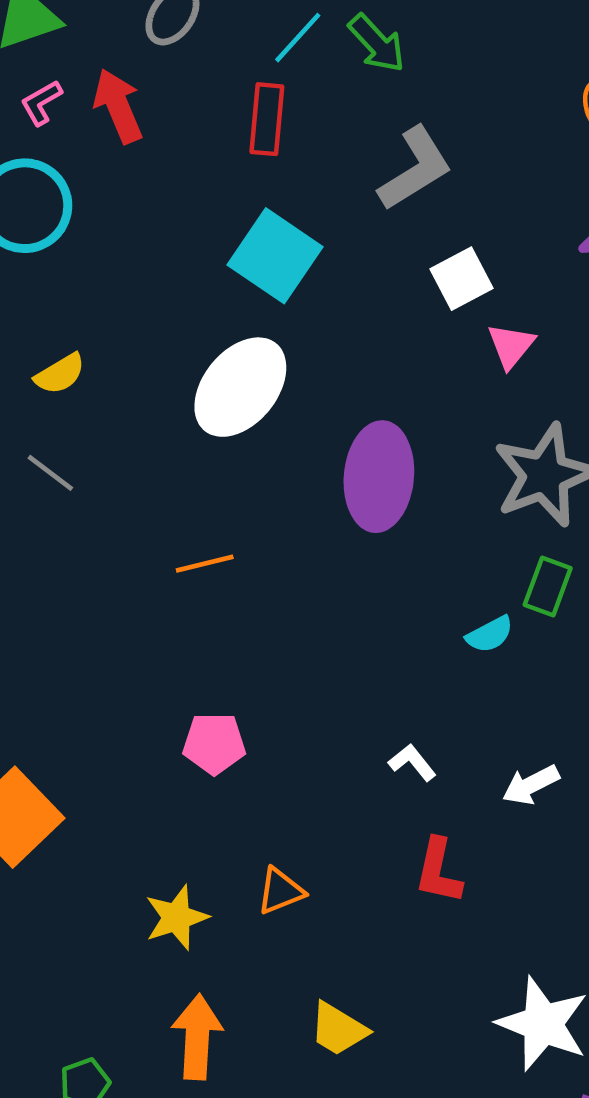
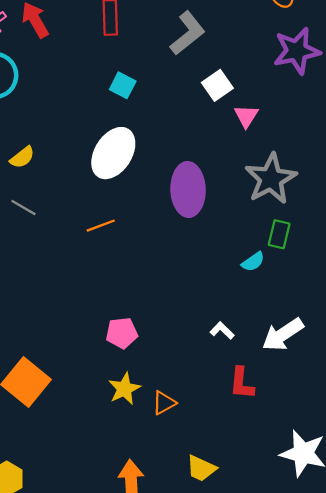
cyan square: (275, 256) -> (123, 85), size x0.6
orange line: (205, 564) -> (101, 226), moved
white arrow: (531, 785) -> (283, 334), size x1.5
yellow star: (176, 918) -> (124, 389), moved

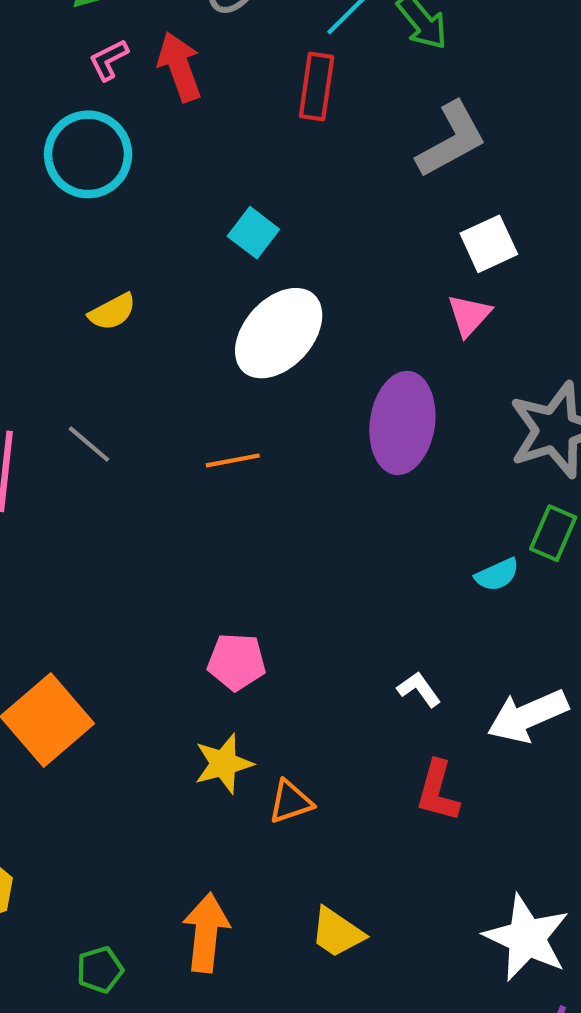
cyan square: (123, 85) -> (253, 233), moved
pink triangle: (246, 116) -> (469, 315), moved
gray line: (23, 208) -> (89, 444), moved

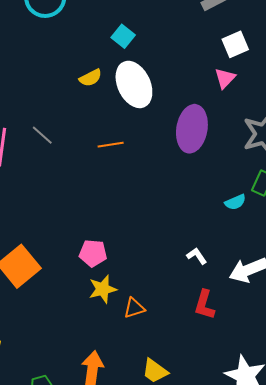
yellow semicircle: (112, 312) -> (90, 78), moved
white ellipse: (279, 333) -> (134, 84), turned -69
pink pentagon: (237, 662) -> (93, 253), moved

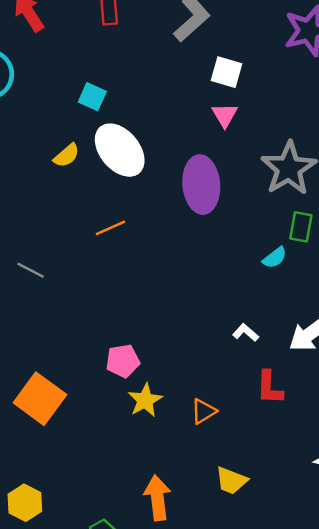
white square: (235, 44) -> (227, 72), turned -36
gray line: (42, 135) -> (31, 270), moved
orange triangle: (134, 308) -> (204, 411), moved

